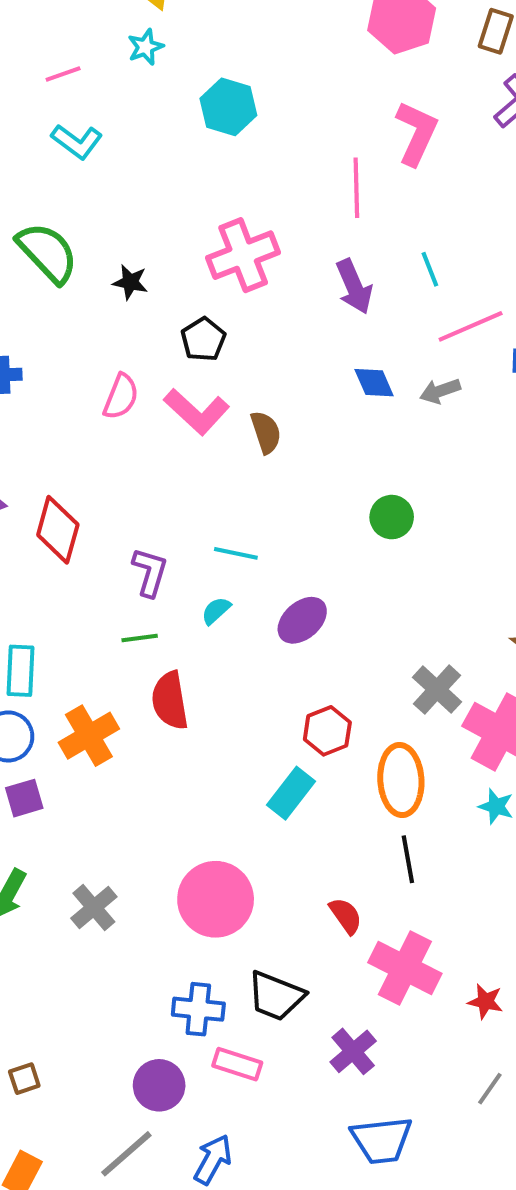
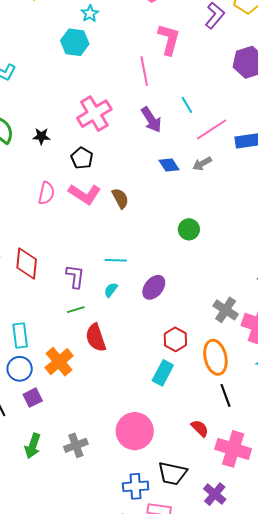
cyan star: (146, 47) -> (90, 14), moved
gray cross: (94, 908) -> (76, 445), turned 30

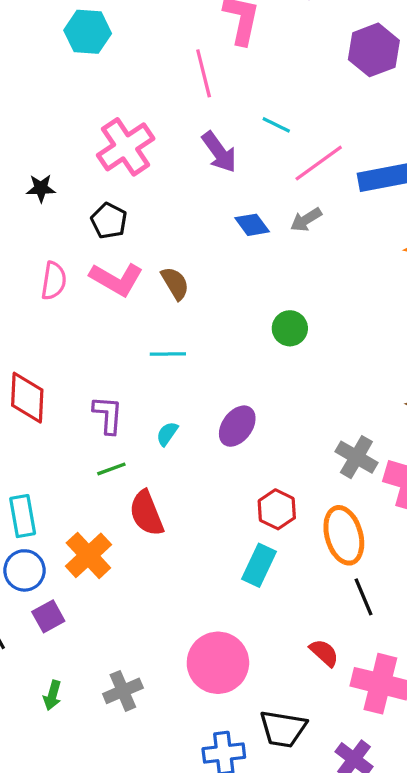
cyan line: (187, 105) -> (276, 125), turned -30
cyan line: (116, 260) -> (168, 354), moved
green arrow: (33, 446) -> (52, 695), size x0.7

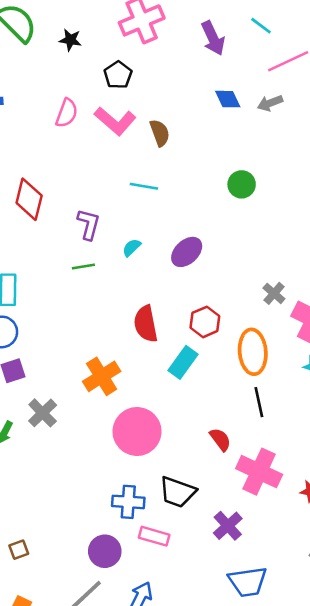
gray cross: (356, 457) -> (274, 293), size x0.7
red semicircle: (146, 513) -> (146, 324), moved
orange cross: (88, 555) -> (102, 376), moved
gray cross: (123, 691) -> (43, 413), moved, turned -32

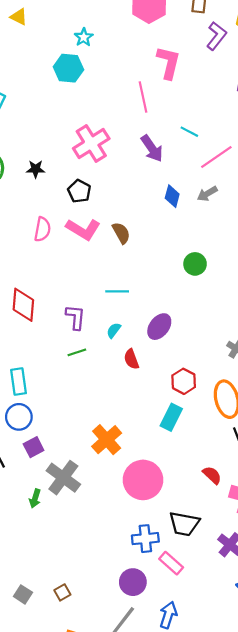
blue diamond: (228, 99) -> (172, 196), turned 50
cyan line: (144, 186) -> (117, 291), moved
red semicircle: (146, 324) -> (131, 359), moved, size x0.7
gray cross: (43, 413) -> (63, 478), size x1.4
pink rectangle: (154, 536) -> (171, 563), turned 35

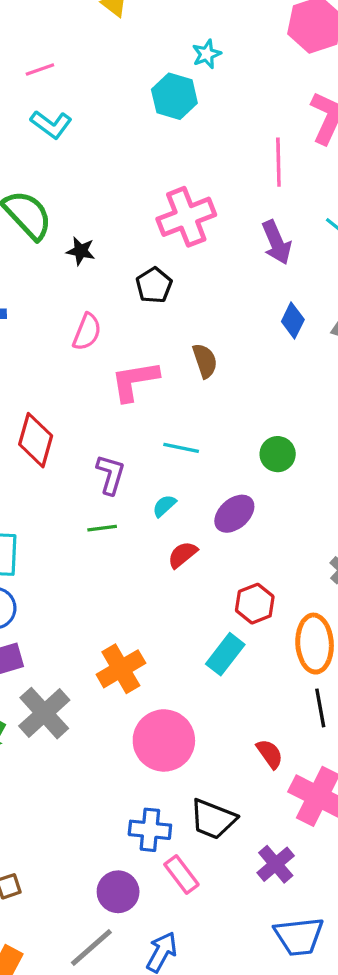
black star: (36, 169) -> (81, 251), moved
pink L-shape: (83, 229) -> (135, 381), moved, turned 128
green circle: (195, 264) -> (278, 454), moved
red semicircle: (131, 359) -> (182, 555), turned 60

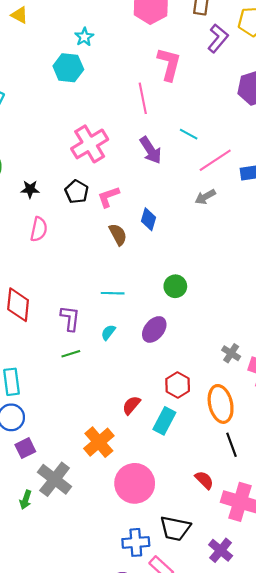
black star: (81, 251) -> (30, 189), moved
blue diamond: (293, 321) -> (149, 219), moved
pink L-shape: (135, 381) -> (108, 197), moved, size x0.7
red semicircle: (182, 555) -> (131, 405), moved

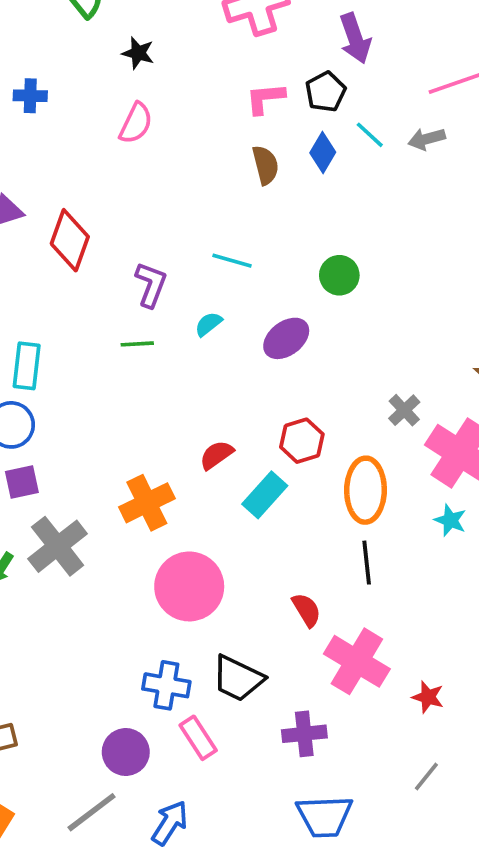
cyan line: (189, 134) -> (370, 135), moved
black pentagon: (77, 192) -> (326, 92), moved
purple cross: (221, 550) -> (304, 734), turned 30

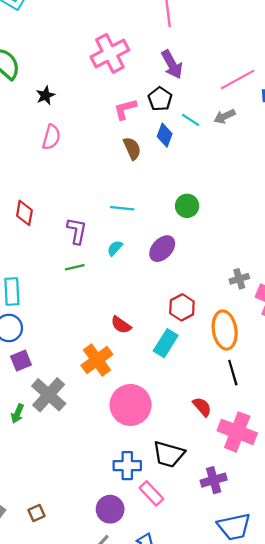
black star: (138, 53) -> (45, 95), turned -30
red diamond: (70, 240) -> (24, 213), size x0.7
gray cross: (404, 410) -> (239, 279), turned 36
red semicircle: (216, 455) -> (121, 325), moved, turned -100

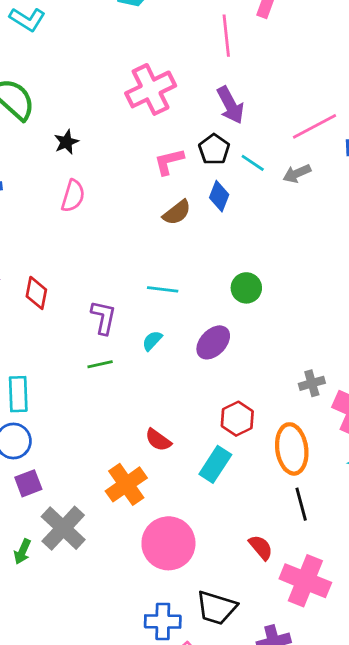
cyan line: (191, 120) -> (253, 163), moved
brown semicircle: (132, 148) -> (177, 212), turned 75

